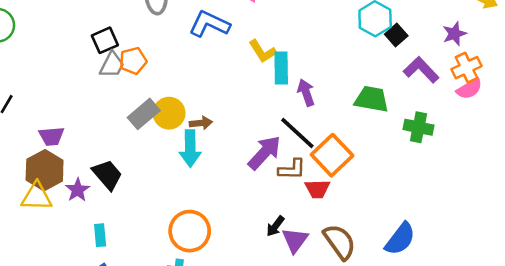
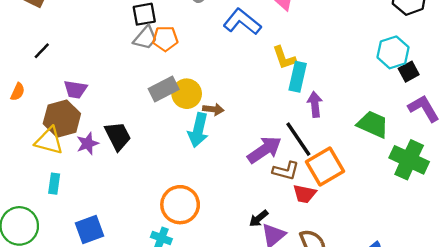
green cross: (419, 127) -> (409, 160), size x1.4
cyan rectangle: (100, 235) -> (54, 184), moved

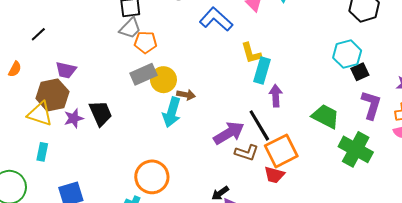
orange pentagon: (165, 39) -> (145, 42), moved
purple L-shape: (424, 108) -> (371, 105), turned 44
red trapezoid: (305, 194) -> (274, 175), moved

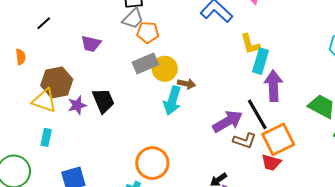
orange semicircle: (15, 69) -> (21, 57), turned -35
purple trapezoid: (66, 70) -> (91, 44), moved
purple arrow: (276, 96) -> (273, 86), size x1.4

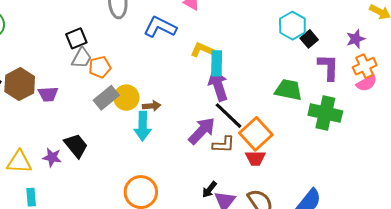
yellow L-shape: (250, 44) -> (202, 50), turned 145
brown hexagon: (57, 82) -> (20, 84), moved
purple arrow: (273, 86) -> (218, 85), moved
purple star: (77, 105) -> (52, 157), turned -30

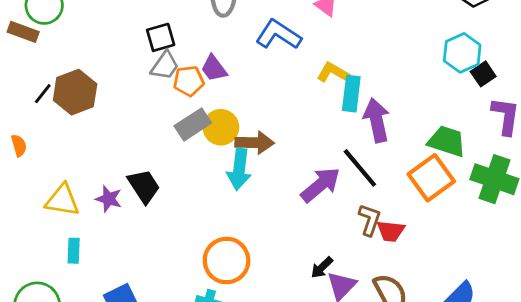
purple arrow: (218, 85) -> (377, 120), moved
purple trapezoid: (48, 94) -> (214, 68), moved, turned 50
brown arrow: (152, 106) -> (255, 143), size x1.5
orange square: (256, 134) -> (431, 178), moved
brown L-shape: (224, 144) -> (370, 220), moved, turned -80

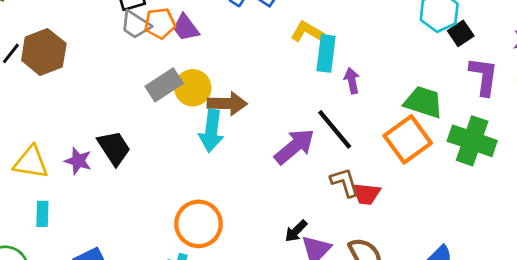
gray trapezoid: (165, 66) -> (135, 25), turned 88
orange pentagon: (189, 81) -> (160, 23), moved
purple arrow: (377, 120) -> (352, 81), size x0.6
brown L-shape: (370, 220) -> (345, 182), turned -36

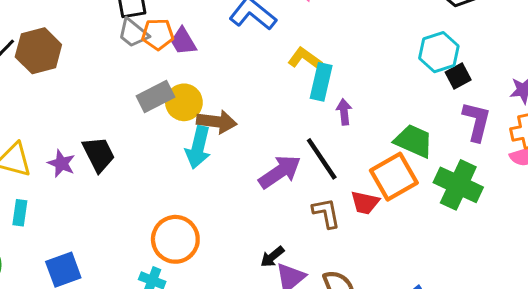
red trapezoid: (366, 194) -> (365, 203), moved

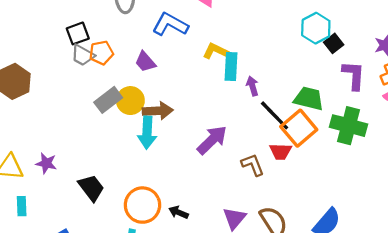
purple trapezoid: (183, 41) -> (145, 62), moved
black trapezoid: (99, 154) -> (91, 188), moved
black line: (322, 159) -> (275, 115), moved
black arrow: (272, 257) -> (179, 212), moved, turned 72

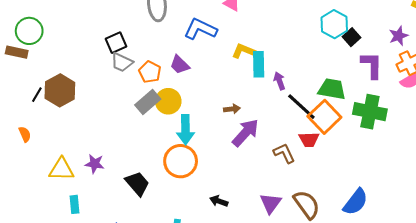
orange pentagon: (101, 53) -> (150, 72), moved, turned -30
brown arrow: (158, 111) -> (232, 109), moved, size x0.6
orange circle: (142, 205) -> (181, 161), moved

